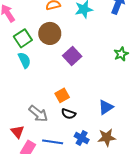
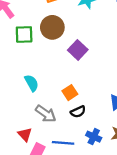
green square: (23, 38) -> (24, 34), turned 36
cyan semicircle: (24, 60) -> (32, 83), moved
black semicircle: (69, 114) -> (78, 112), turned -40

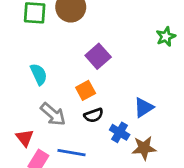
purple square: (78, 50) -> (98, 56), moved
blue cross: (94, 137) -> (120, 132), moved

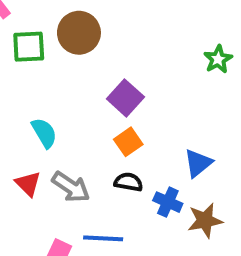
orange square: (86, 90) -> (128, 142), moved
black semicircle: (94, 115) -> (128, 182), turned -144
red triangle: (25, 138) -> (28, 184), moved

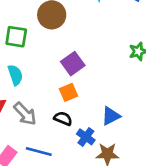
green square: (29, 47) -> (16, 37), moved

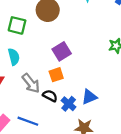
gray arrow: (25, 114) -> (31, 83), moved
blue cross: (86, 137) -> (69, 104), moved

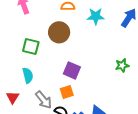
purple square: (62, 51) -> (72, 70), turned -36

